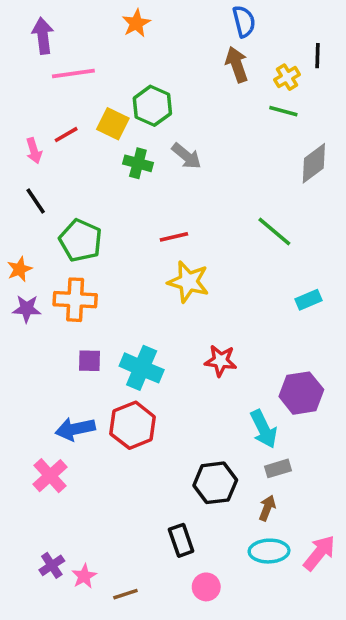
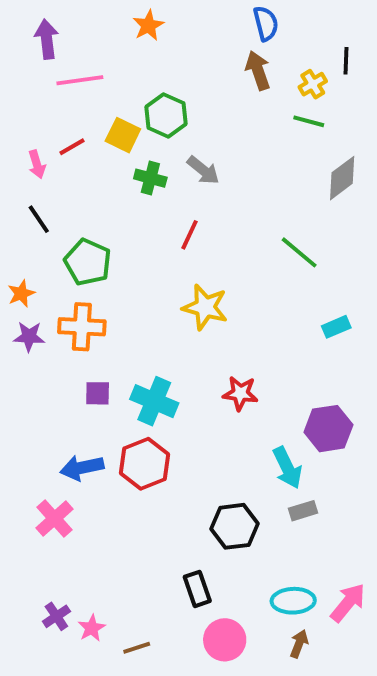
red line: (174, 237) -> (189, 235), moved, turned -52
brown arrow: (267, 508) -> (299, 644), moved
pink circle: (206, 587) -> (225, 640), size x1.4

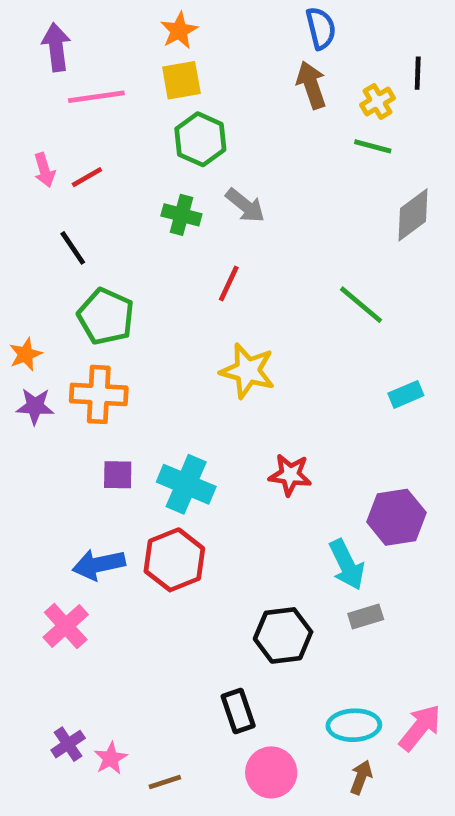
yellow square: (123, 135) -> (181, 80), moved, turned -36
pink arrow: (37, 164) -> (44, 170), moved
black line: (39, 219) -> (73, 248), moved

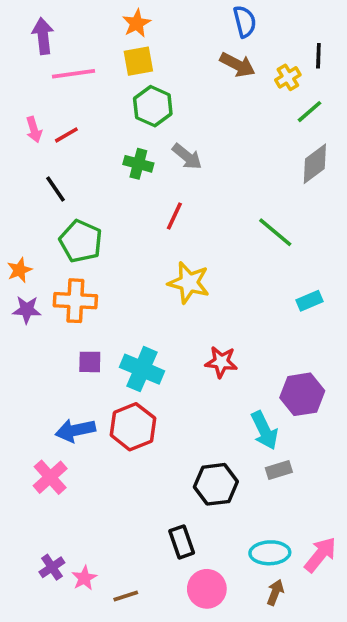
brown arrow: (311, 85) -> (237, 65), turned 136
green line: (373, 146) -> (309, 112), moved, turned -56

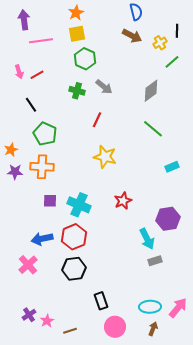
gray diamond: (315, 164) -> (151, 91), moved
red star: (221, 362) -> (123, 201), turned -30
black hexagon: (216, 484) -> (74, 269), moved

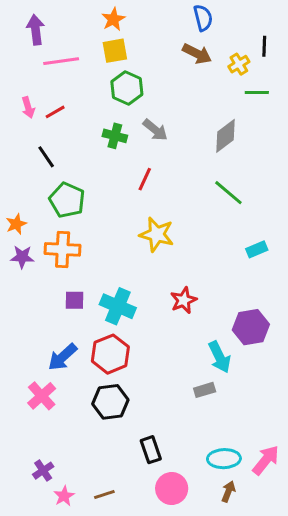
green line: (172, 62) -> (257, 93), turned 42
blue arrow: (42, 239) -> (63, 357), turned -30
gray rectangle: (155, 261) -> (205, 390), moved
pink star: (47, 321) -> (64, 496), moved

